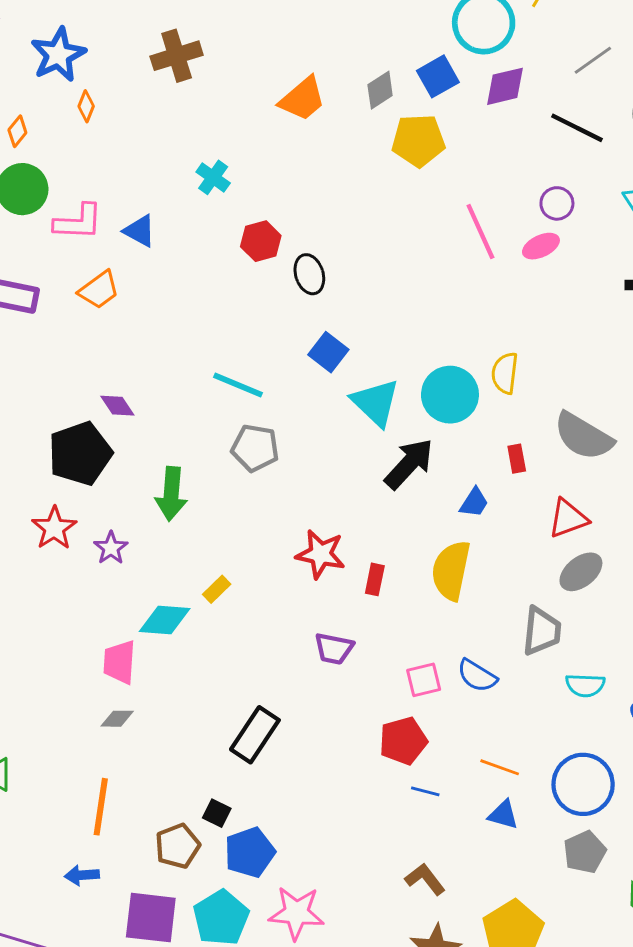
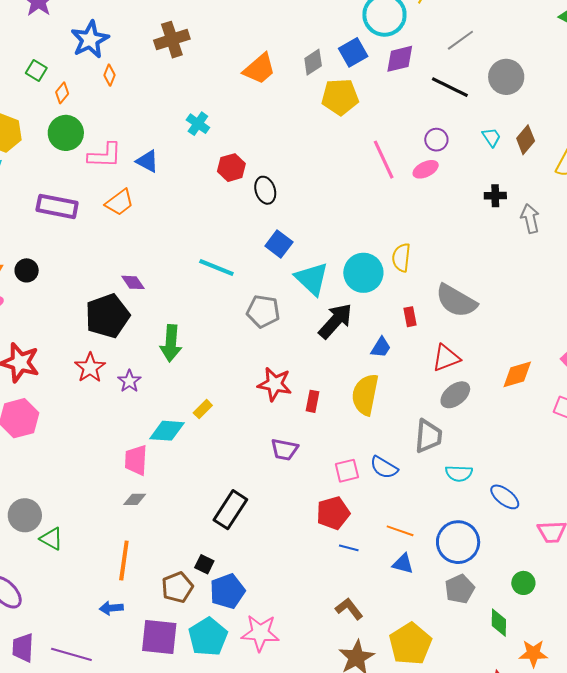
gray pentagon: (255, 448) -> (263, 311), moved

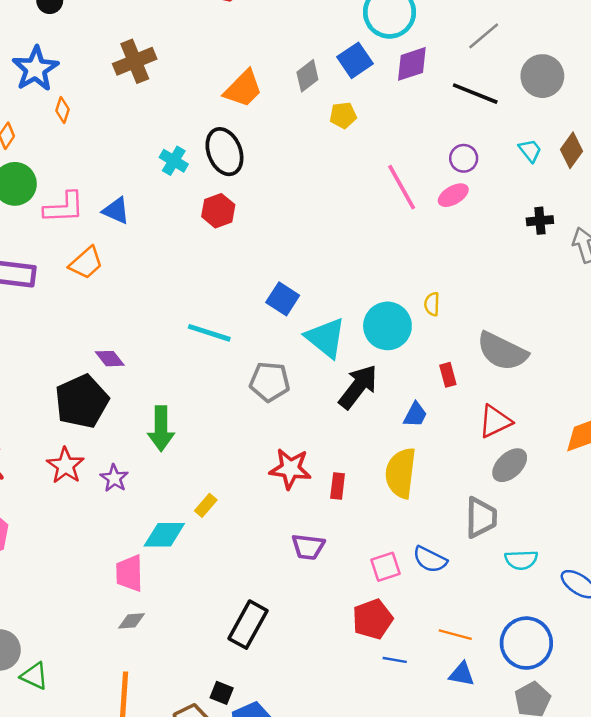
yellow pentagon: (340, 97) -> (343, 115), size x0.6
black ellipse: (265, 190) -> (224, 152), moved, size x1.4
yellow semicircle: (401, 258) -> (432, 304), size x0.7

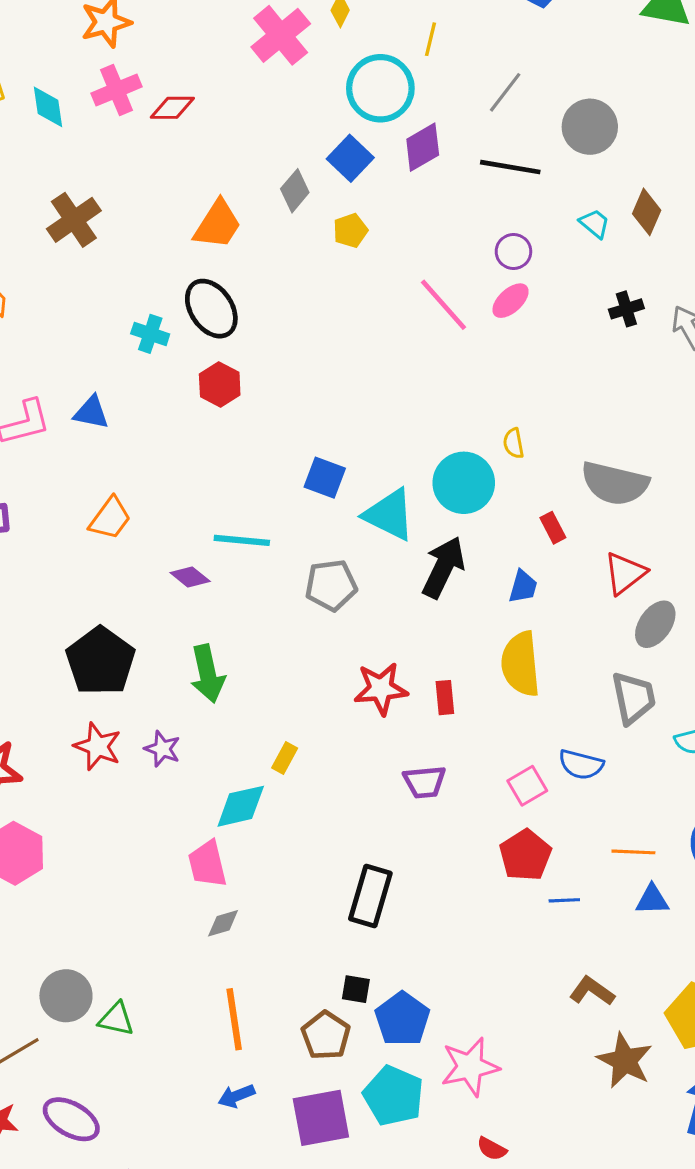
orange trapezoid: (86, 263) -> (110, 518), moved
purple diamond: (110, 359) -> (190, 577), moved

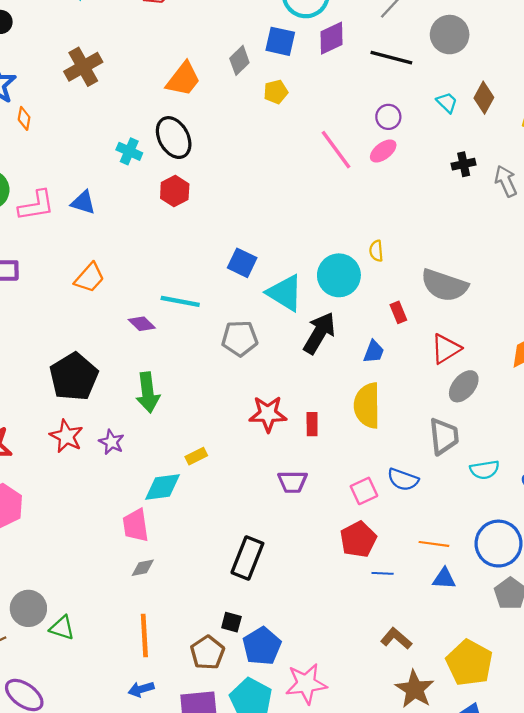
blue square: (350, 158) -> (280, 41), turned -36
yellow rectangle: (285, 758) -> (196, 456), turned 30

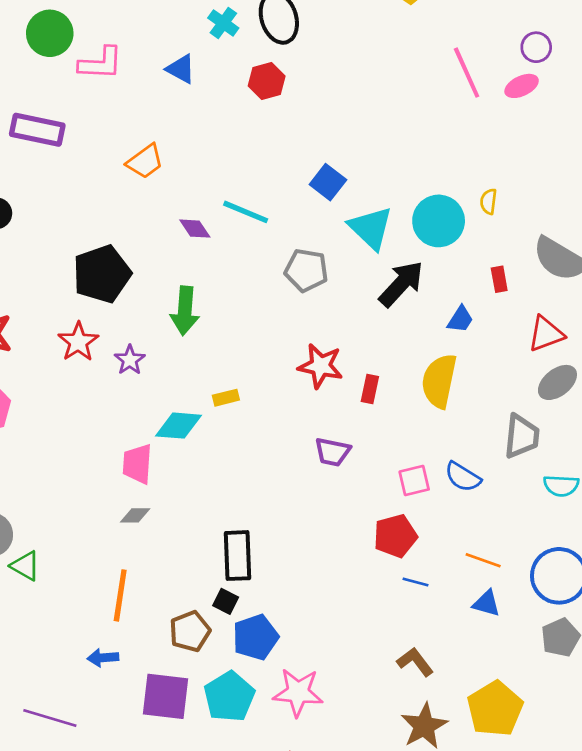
blue triangle: (83, 202) -> (181, 69), moved
black rectangle: (247, 558) -> (238, 556), moved, turned -36

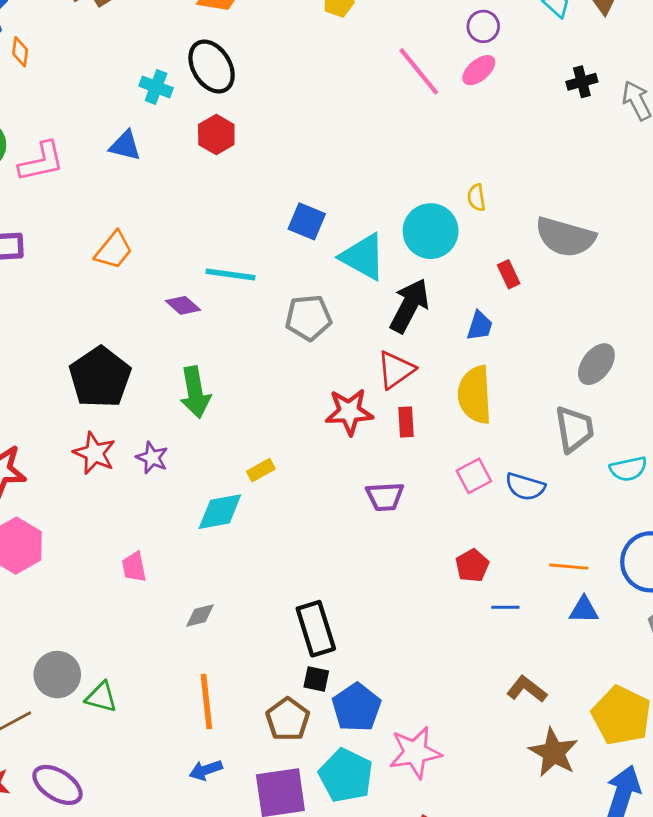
red triangle: (546, 334) -> (396, 370), moved
pink trapezoid: (137, 464) -> (134, 567), moved, size x0.7
pink square: (414, 481) -> (474, 476), moved
red pentagon: (395, 536) -> (472, 566), size x0.7

